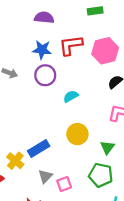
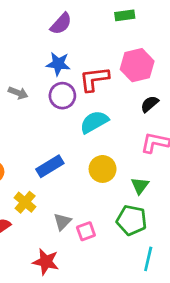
purple semicircle: (44, 18) -> (61, 24), turned 126
red L-shape: (71, 45) -> (94, 79), moved
cyan semicircle: (71, 96) -> (94, 122), size x1.5
blue rectangle: (39, 148) -> (50, 166), moved

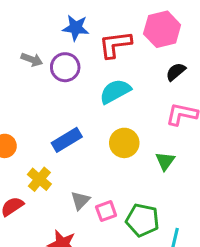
purple circle: (62, 96) -> (65, 67), moved
green pentagon: (132, 220) -> (142, 220), moved

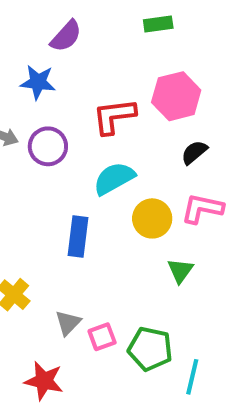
blue star: (76, 28) -> (38, 82), moved
blue rectangle: (67, 140) -> (78, 237), moved, turned -52
yellow circle: (124, 143) -> (152, 218), moved

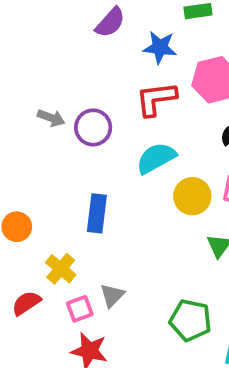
blue star: (38, 82) -> (160, 47), moved
blue rectangle: (78, 237) -> (97, 213), moved
pink square: (102, 337) -> (80, 309), moved

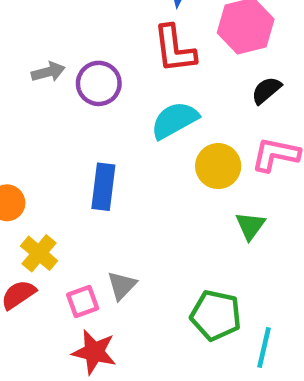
red L-shape: (156, 99) -> (175, 49), turned -90
gray arrow: (51, 118) -> (48, 72), turned -36
yellow cross: (61, 269) -> (39, 253), moved

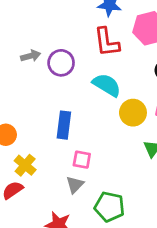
cyan semicircle: (175, 120) -> (107, 85), turned 60
pink square: (83, 302) -> (82, 160), moved, turned 30
green pentagon: (216, 315) -> (109, 207), moved

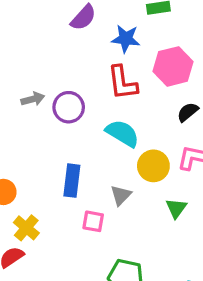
gray triangle: (75, 185) -> (121, 195), moved

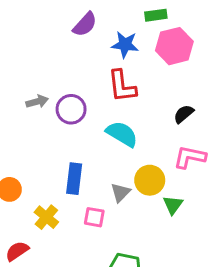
pink hexagon: (173, 66) -> (174, 46), moved
yellow circle: (153, 166) -> (150, 180), moved
yellow cross: (26, 228) -> (46, 217), moved

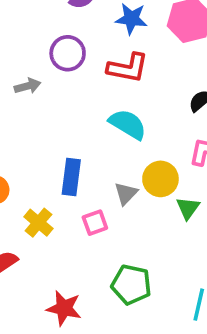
red L-shape: (122, 86) -> (128, 68), turned -72
purple circle: (71, 109) -> (68, 53), moved
pink square: (94, 217) -> (95, 223), turned -30

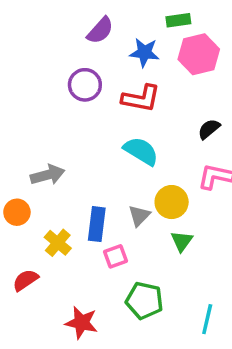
gray arrow: (28, 86) -> (48, 175), moved, size x1.4
blue rectangle: (71, 177) -> (97, 224), moved
green triangle: (188, 208) -> (182, 241), moved
pink square: (95, 223) -> (115, 256), moved

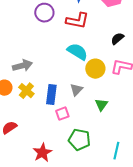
yellow circle: (172, 202) -> (95, 69), moved
yellow cross: (58, 243) -> (26, 91), moved
red star: (82, 323) -> (42, 153), turned 30

